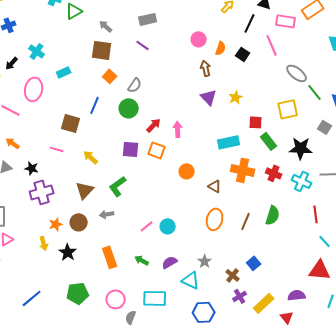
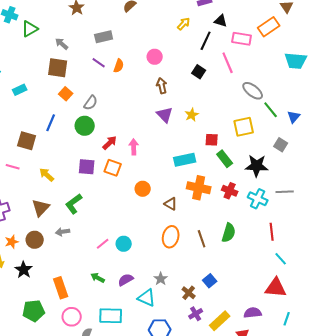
orange semicircle: (221, 48) -> (119, 66), moved
brown line: (246, 221) -> (202, 239), turned -42
orange rectangle: (110, 257) -> (61, 288), moved

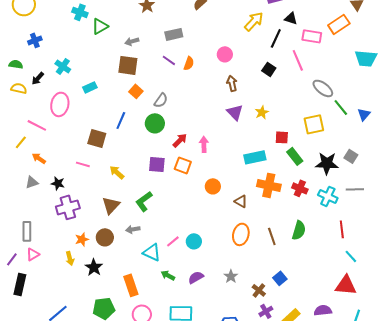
yellow arrow: (184, 24) -> (254, 21), size x1.5
gray arrow: (62, 44) -> (132, 41), turned -56
gray square: (281, 145) -> (351, 156), moved
cyan triangle: (147, 298) -> (152, 252), moved

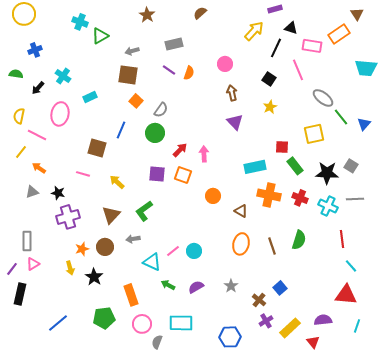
yellow semicircle: (19, 88) -> (19, 116), moved, turned -91
yellow star: (262, 112) -> (270, 107), moved

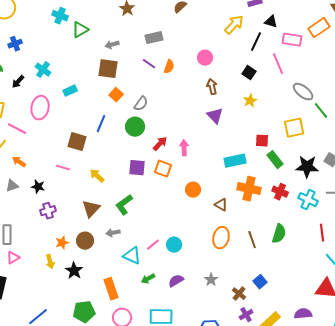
purple cross: (68, 217) -> (48, 211), size x0.7
green arrow: (168, 285) -> (148, 279), turned -56

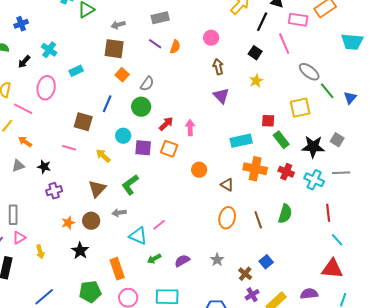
cyan circle: (174, 245) -> (123, 136), moved
yellow arrow: (50, 262) -> (40, 252), moved

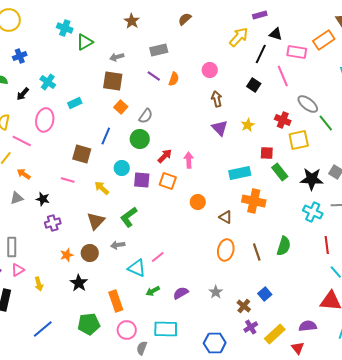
yellow star: (256, 81) -> (248, 125), moved
red cross: (286, 172) -> (283, 120), moved

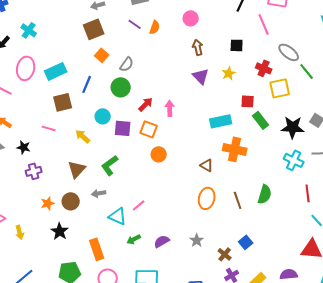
brown square: (113, 81) -> (94, 29), turned -30
black square: (254, 85) -> (237, 45), moved, turned -32
cyan rectangle: (75, 103) -> (56, 71), moved, size x1.5
brown square: (82, 154) -> (63, 102), turned -30
orange circle: (198, 202) -> (159, 154), moved

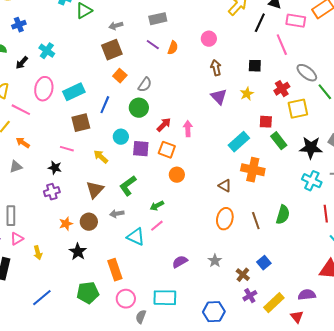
red cross: (264, 68) -> (282, 89), turned 35
cyan rectangle: (221, 121) -> (239, 142), turned -30
black star: (24, 147) -> (55, 168), moved
green arrow: (134, 239) -> (157, 206), moved

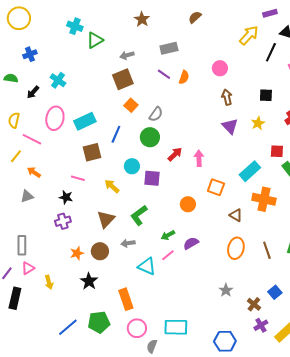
orange square: (167, 150) -> (216, 187), moved
purple semicircle: (180, 262) -> (191, 243), moved
blue line: (42, 298) -> (68, 327), moved

